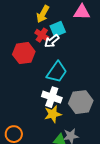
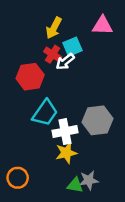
cyan trapezoid: (57, 72) -> (45, 113), moved
white cross: (52, 97) -> (65, 132), turned -30
gray hexagon: (81, 102) -> (97, 120), moved

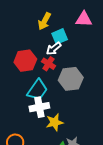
red cross: (53, 54) -> (48, 64), moved
gray hexagon: (97, 120) -> (71, 79), moved
white cross: (65, 132) -> (39, 107), moved

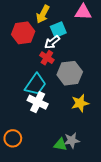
red hexagon: (25, 61) -> (23, 33), moved
white cross: (39, 107) -> (38, 102), turned 36
yellow star: (55, 122) -> (80, 103), moved

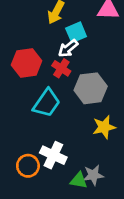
red hexagon: (23, 33) -> (27, 63), moved
white cross: (38, 102) -> (53, 155), moved
orange circle: (13, 138) -> (28, 166), moved

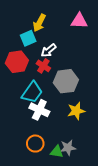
cyan square: (76, 32) -> (28, 38), moved
white cross: (53, 155) -> (39, 110), moved
orange circle: (28, 166) -> (35, 144), moved

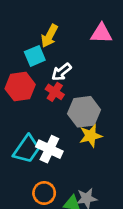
cyan trapezoid: (32, 92) -> (27, 149), moved
yellow star: (76, 111) -> (91, 136), moved

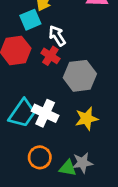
white arrow: (61, 72) -> (57, 36), turned 96
yellow star: (91, 136) -> (86, 119), moved

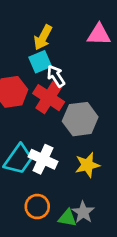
cyan square: (30, 20) -> (40, 62), moved
red cross: (50, 56) -> (49, 98), size x1.5
gray star: (82, 163) -> (83, 212), turned -30

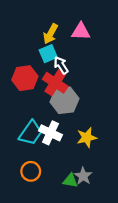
pink triangle: (99, 35) -> (81, 31), moved
gray hexagon: (80, 119) -> (65, 100), moved
orange circle: (37, 207) -> (31, 171), moved

